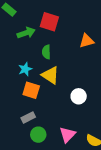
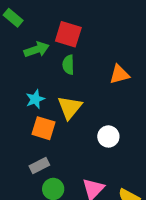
orange triangle: (87, 41) -> (119, 74), moved
green semicircle: (46, 52) -> (68, 65), moved
yellow triangle: (50, 75) -> (70, 107), turned 36

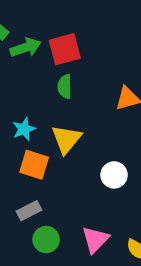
red square: (68, 34) -> (65, 49), turned -32
green arrow: (37, 50) -> (26, 47), moved

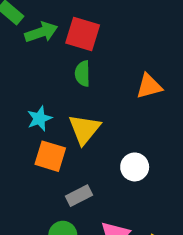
red square: (65, 49) -> (83, 34), turned 32
gray rectangle: (29, 211) -> (79, 196), moved

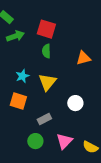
green arrow: (41, 32) -> (15, 36), moved
orange square: (50, 156) -> (18, 101), moved

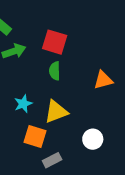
yellow triangle: (47, 82) -> (56, 112), turned 30
orange square: (18, 101) -> (35, 137), moved

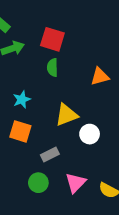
yellow triangle: (56, 112) -> (67, 115), moved
orange square: (35, 137) -> (20, 131), moved

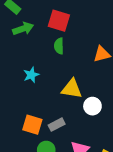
yellow triangle: (67, 115) -> (72, 89), turned 30
orange square: (20, 131) -> (32, 125), moved

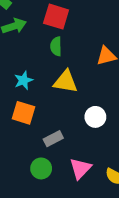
yellow triangle: (72, 89) -> (66, 82), moved
orange square: (32, 125) -> (23, 113), moved

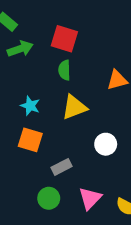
cyan star: (23, 80) -> (30, 106), turned -30
yellow triangle: (66, 82) -> (74, 107), turned -30

